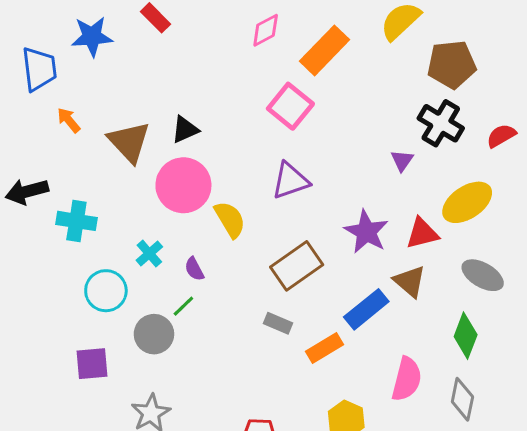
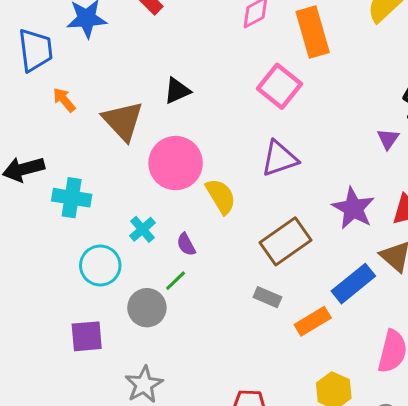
orange rectangle: (325, 50) -> (313, 32), turned -60
black triangle: (185, 129) -> (177, 91), moved

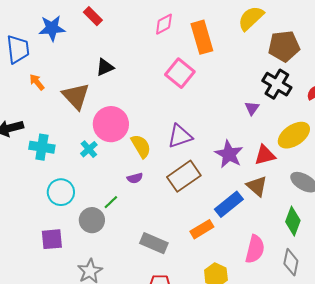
black triangle: (177, 91) -> (105, 67), moved
purple triangle: (280, 159) -> (180, 136), moved
cyan cross: (142, 229) -> (89, 149), moved
purple semicircle: (186, 244) -> (135, 178), moved, turned -77
gray rectangle: (267, 297) -> (154, 243), moved, size x1.5

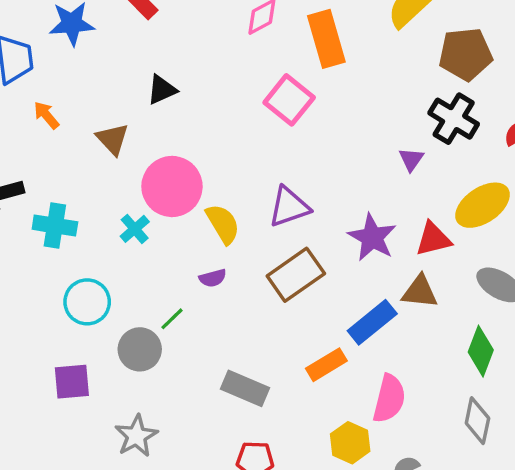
brown triangle: (76, 96) -> (113, 139), size x0.7
brown triangle: (257, 186) -> (420, 292), turned -35
pink semicircle: (255, 249) -> (389, 399), moved

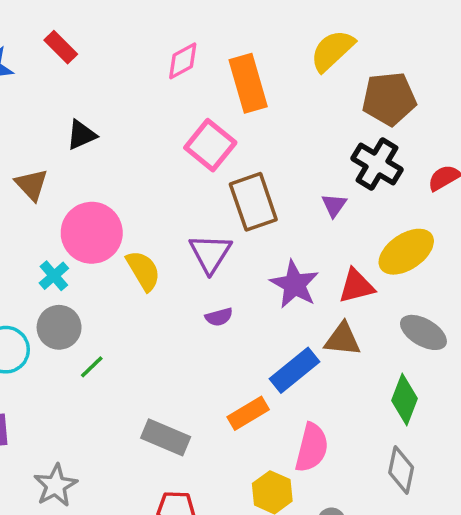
purple triangle: (289, 207) -> (210, 253), turned -39
brown rectangle: (296, 275) -> (253, 202), moved, turned -74
purple semicircle: (213, 278) -> (219, 317), moved
gray circle: (140, 349) -> (59, 327), moved

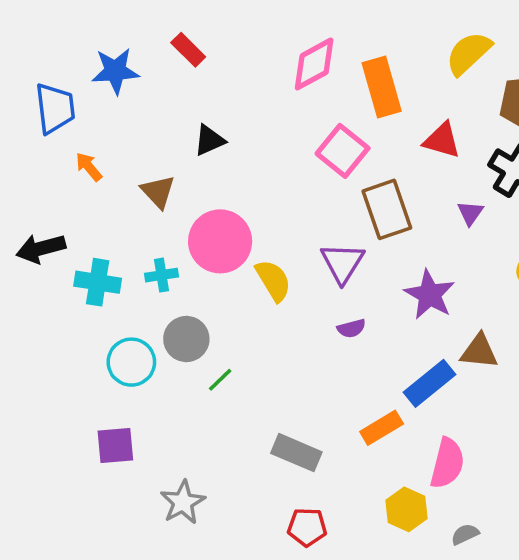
pink diamond: (183, 61) -> (314, 64), size x1.4
cyan cross: (54, 276) -> (162, 275), moved, turned 32
red triangle: (356, 286) -> (442, 140), moved, turned 30

